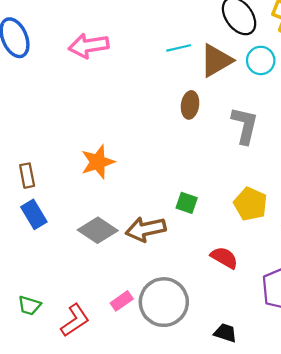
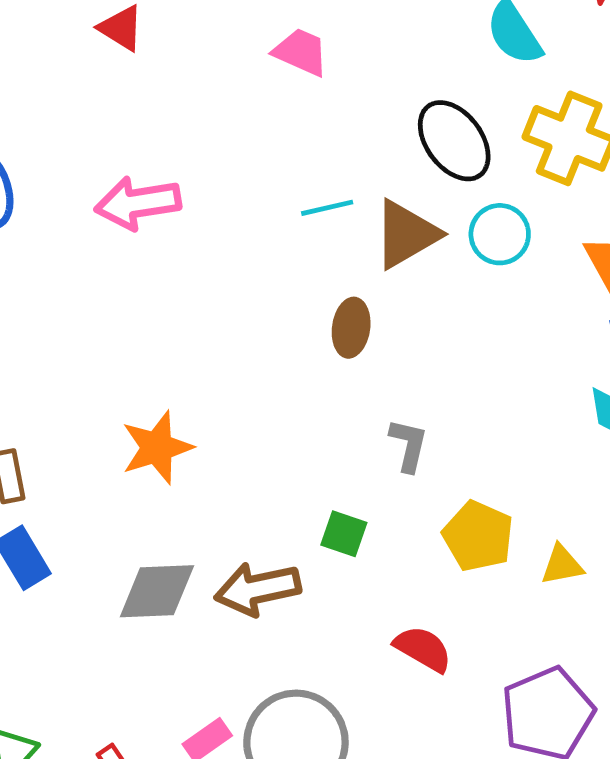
gray L-shape: (245, 125) -> (409, 445), moved, size x0.7
gray diamond: (98, 230) -> (157, 591), turned -36

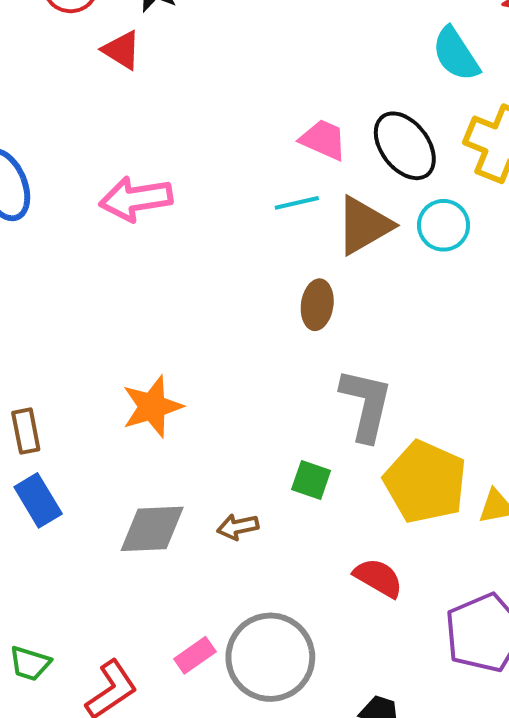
pink trapezoid: (301, 52) -> (323, 140), moved
gray L-shape: (409, 445) -> (366, 405), size x1.6
yellow pentagon: (478, 536) -> (425, 482), size x1.4
brown arrow: (258, 589) -> (238, 527), size x0.6

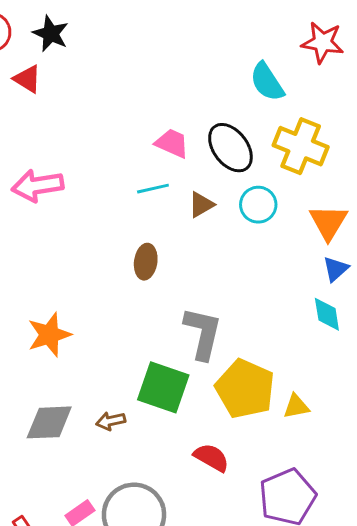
brown triangle: (364, 225) -> (201, 205), size x0.6
brown ellipse: (317, 305) -> (146, 262), moved
green square: (311, 480) -> (163, 387), size x1.8

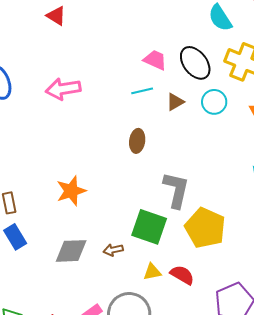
yellow triangle: (296, 406) -> (152, 272), moved

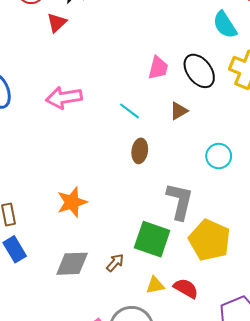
red triangle: (56, 16) -> (57, 23), turned 45
pink trapezoid: (155, 60) -> (158, 68), turned 80
cyan line: (142, 91) -> (129, 111), moved, turned 50
cyan circle: (214, 102) -> (219, 156), moved
brown arrow: (113, 250) -> (115, 263), turned 144

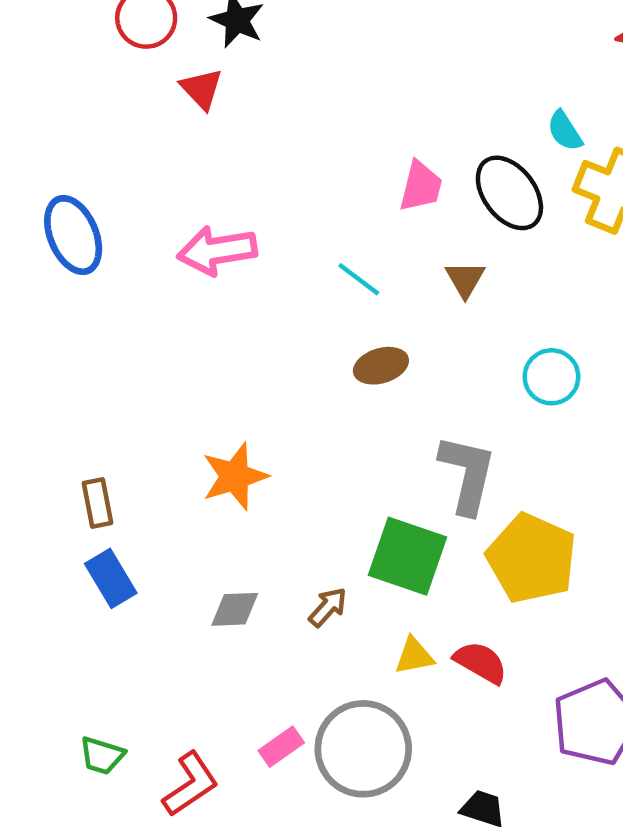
red triangle: (57, 23) -> (202, 89), turned -30
cyan semicircle: (225, 25) -> (565, 131), moved, size x0.7
brown triangle: (179, 111) -> (465, 279), turned -30
brown ellipse: (140, 151) -> (381, 366), turned 65
gray diamond: (72, 264) -> (235, 609), size x0.7

